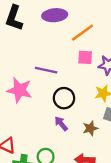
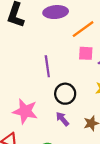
purple line: (46, 70) -> (47, 66), turned 70
pink star: (19, 90) -> (25, 111), moved

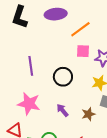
purple line: (47, 66) -> (31, 66), moved
black circle: (65, 94) -> (63, 77), moved

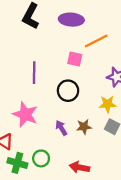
pink square: (83, 51) -> (75, 59), moved
brown star: (88, 114) -> (84, 127), moved

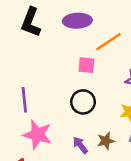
purple line: (34, 73) -> (24, 100), moved

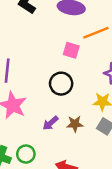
purple arrow: (80, 145) -> (50, 123), turned -105

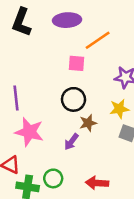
brown star: (75, 124) -> (88, 123), moved

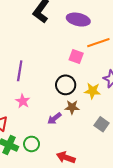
yellow star: (119, 109) -> (92, 91), moved
pink star: (29, 132) -> (23, 101), size x0.6

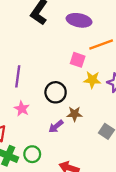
black circle: (66, 85) -> (56, 92), moved
yellow star: (92, 91) -> (92, 80), moved

